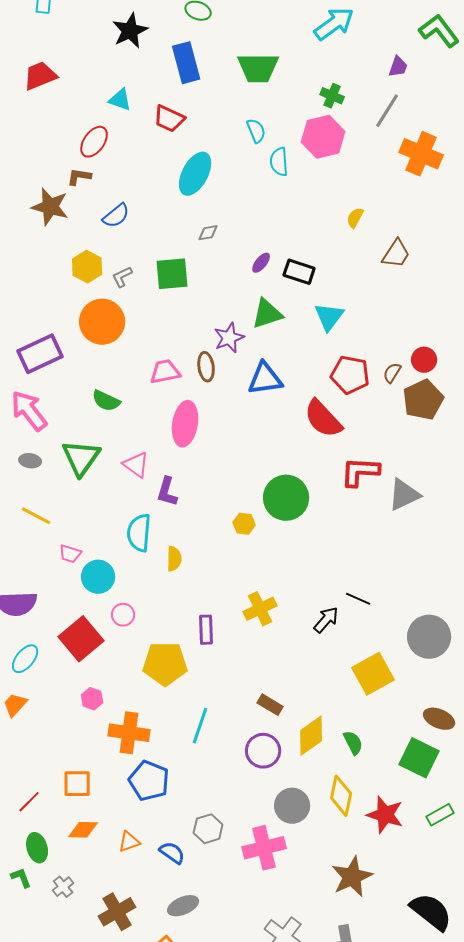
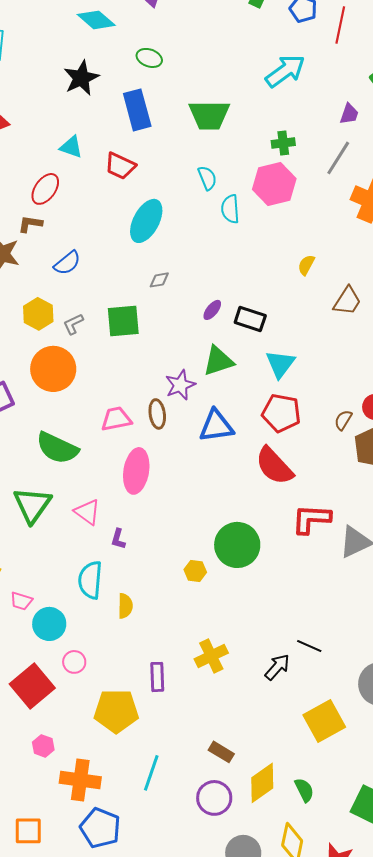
green cross: (332, 96) -> (283, 143), turned -30
red pentagon: (350, 375) -> (281, 413), moved
green semicircle: (106, 401) -> (57, 448), size x1.5
purple L-shape: (167, 492) -> (118, 539), size x0.7

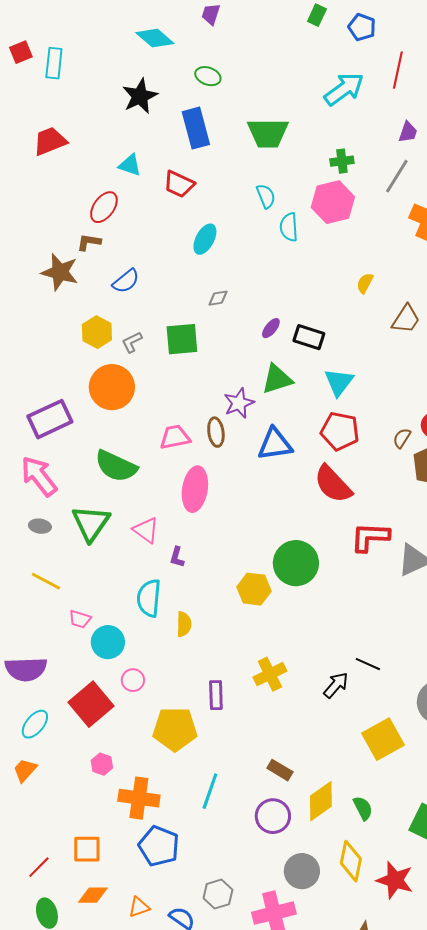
red line: (340, 25) -> (398, 70), moved
cyan ellipse: (146, 221) -> (205, 239), size x0.7
yellow hexagon: (195, 571) -> (254, 589), size x1.5

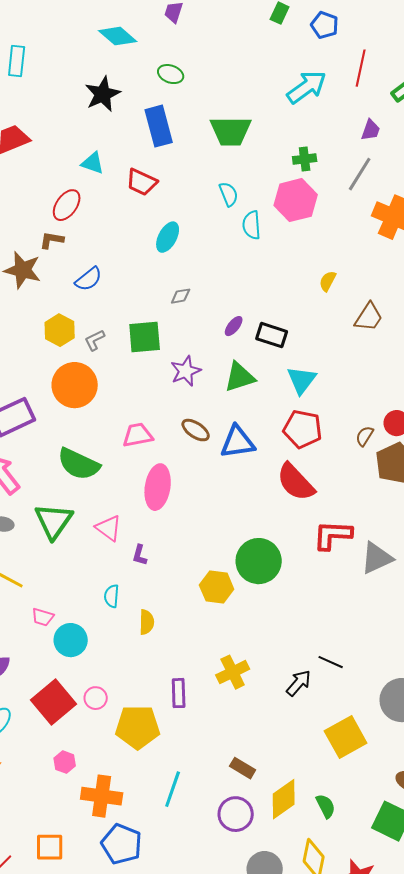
purple star: (239, 403) -> (186, 371), moved
brown ellipse: (216, 432) -> (196, 430), moved, turned -48
cyan semicircle: (149, 598) -> (112, 596), size x0.6
pink circle: (133, 680) -> (96, 698), moved

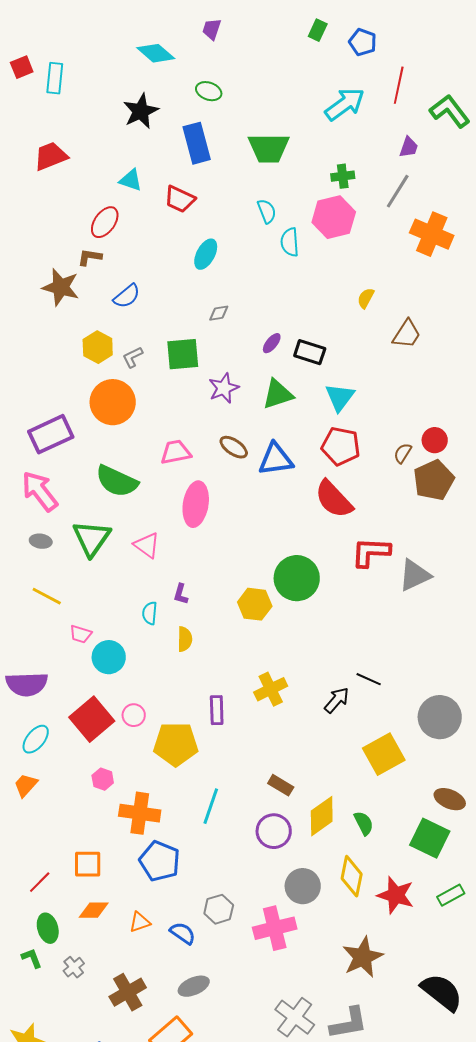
purple L-shape: (140, 555) -> (181, 594), moved

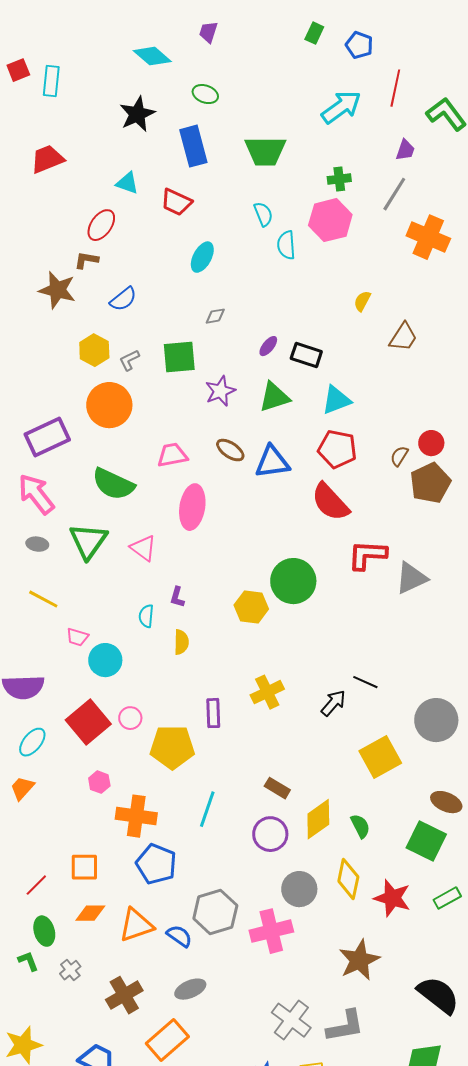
cyan triangle: (340, 397) -> (336, 400), turned 32
gray hexagon: (219, 909) -> (215, 912), size x1.5
orange triangle: (140, 922) -> (136, 925), size x1.6

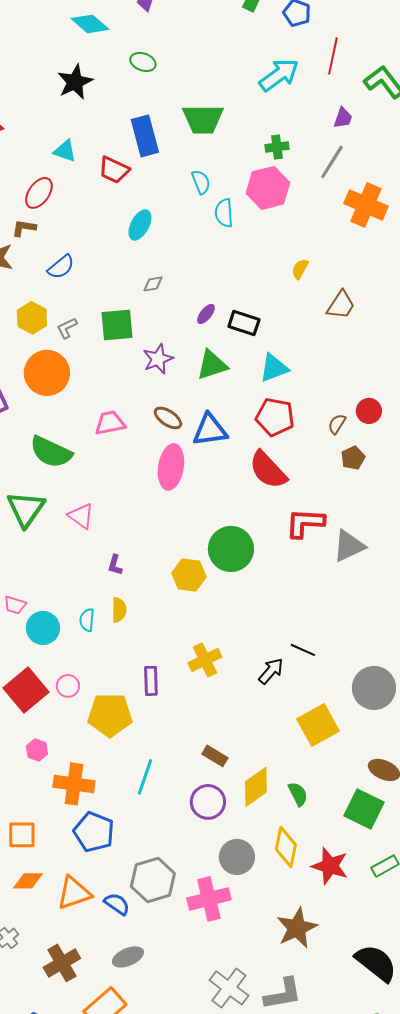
blue rectangle: (193, 146) -> (145, 136), moved
brown pentagon: (430, 483) -> (353, 458), moved, size x0.6
pink ellipse: (192, 507) -> (171, 467), moved
cyan semicircle: (146, 616) -> (87, 620), moved

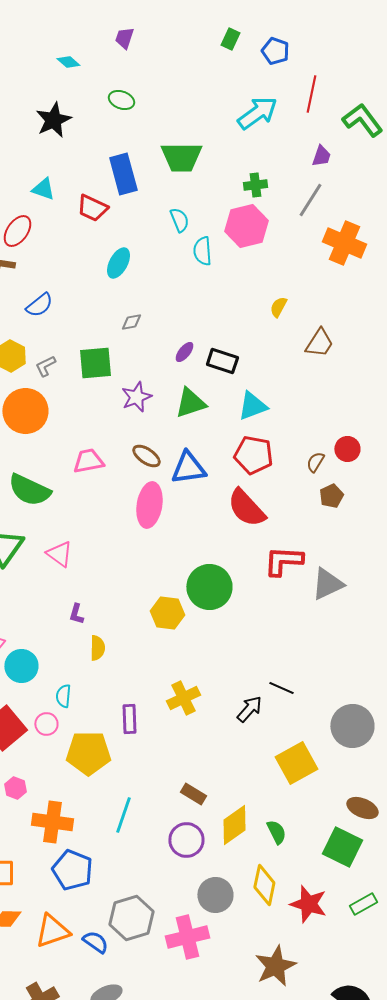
cyan diamond: (90, 24) -> (68, 62), size x0.6
purple L-shape: (115, 565) -> (76, 614), moved
cyan semicircle: (87, 620) -> (63, 696), moved

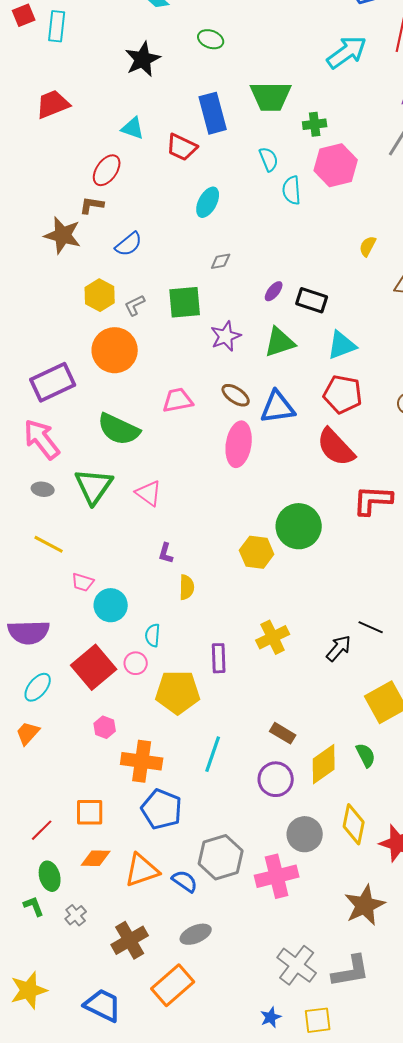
green cross: (255, 185) -> (315, 124), moved
green semicircle: (276, 832) -> (366, 755), moved

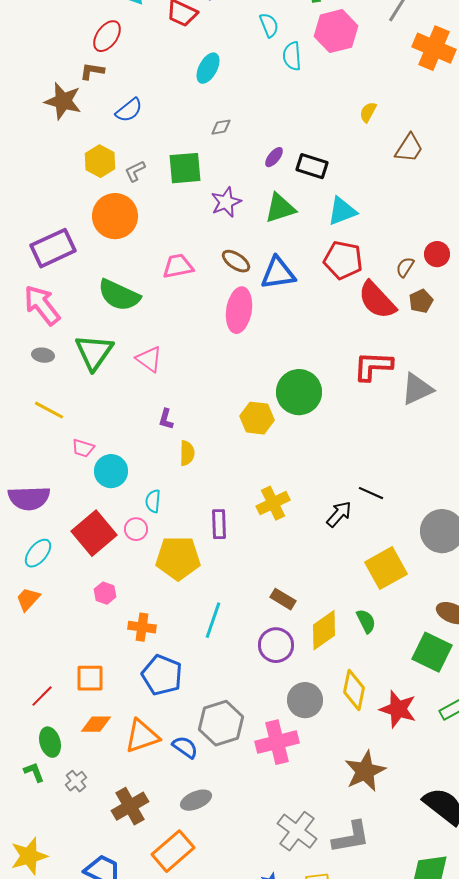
red semicircle: (336, 447) -> (377, 300), moved
orange cross: (142, 761) -> (142, 627), size x0.7

